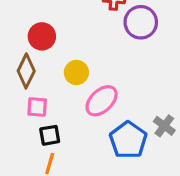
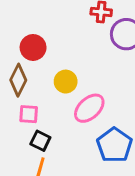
black square: (50, 135) -> (40, 141), turned 36

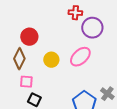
pink ellipse: (89, 108) -> (80, 57), moved

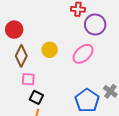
red circle: (29, 37) -> (14, 30), moved
yellow circle: (51, 60) -> (50, 50), moved

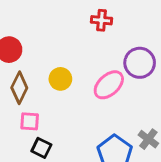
purple circle: (95, 24) -> (140, 63), moved

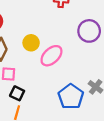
pink ellipse: (109, 85) -> (51, 56), moved

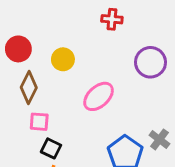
yellow circle: (31, 43) -> (63, 59), moved

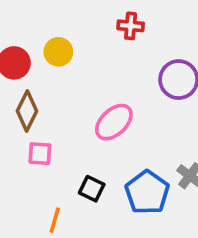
yellow circle: (63, 59) -> (58, 52), moved
black square: (51, 148) -> (92, 189), moved

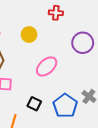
yellow circle: (58, 52) -> (29, 35), moved

